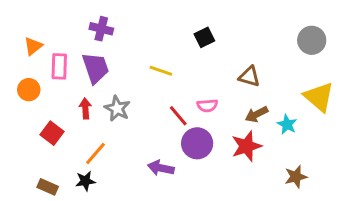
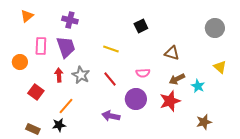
orange triangle: (33, 46) -> (27, 16), moved
yellow triangle: (319, 97) -> (220, 67), size x0.6
red line: (178, 116) -> (110, 79), moved

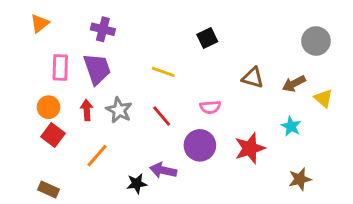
orange circle: (20, 62) -> (49, 107), moved
brown arrow: (177, 79) -> (294, 84), moved
black star: (59, 125) -> (137, 184), moved

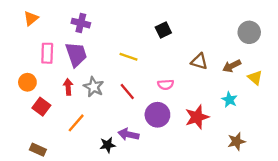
orange circle: (49, 107) -> (27, 82), moved

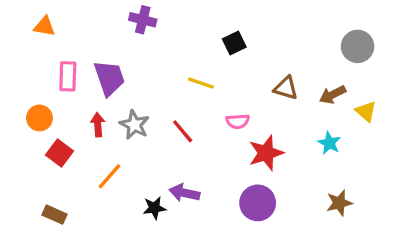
orange triangle: (31, 18) -> (44, 26), turned 49
purple cross: (81, 23) -> (143, 20), moved
yellow line: (128, 57) -> (201, 83), moved
purple circle: (157, 115) -> (258, 203), moved
red star: (197, 117) -> (266, 153), moved

